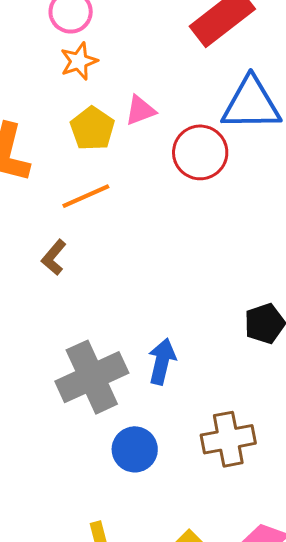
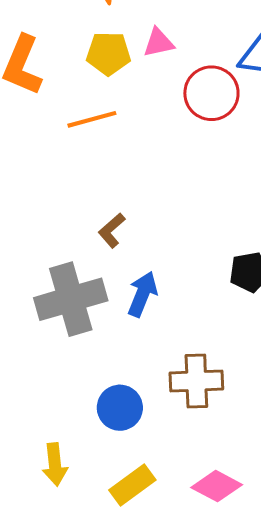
yellow pentagon: (92, 129) -> (108, 53), turned 30
brown L-shape: (54, 257) -> (112, 230), moved
blue circle: (135, 449) -> (120, 408), moved

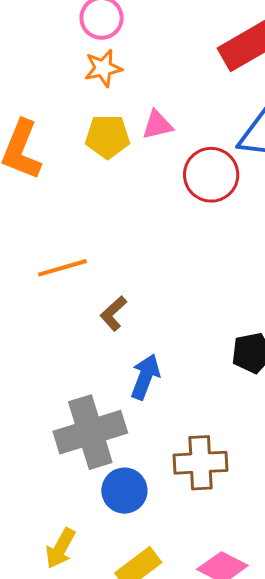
orange line: (92, 119) -> (62, 268), moved
gray cross: (71, 299) -> (90, 432), moved
yellow arrow: (55, 464) -> (60, 548), turned 36

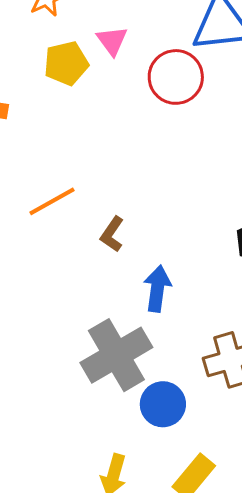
pink triangle: (157, 125) -> (112, 41), turned -40

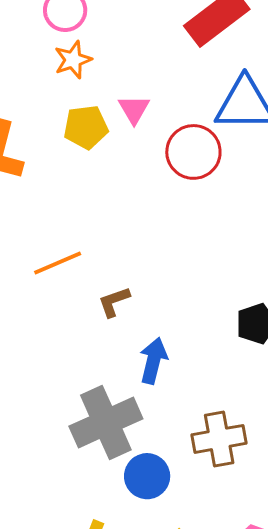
brown L-shape: (112, 234) -> (114, 302), turned 30

